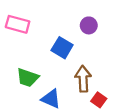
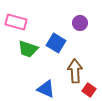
green trapezoid: (28, 78) -> (28, 49), moved

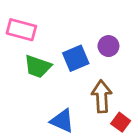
purple circle: (80, 23) -> (108, 46), moved
blue square: (56, 43) -> (76, 58), turned 36

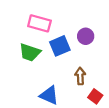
pink rectangle: (21, 30) -> (39, 23), moved
brown arrow: (102, 96) -> (80, 76), size x0.7

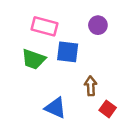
purple circle: (86, 36) -> (98, 25), moved
blue square: (60, 46) -> (68, 52), turned 30

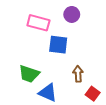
purple circle: (98, 25) -> (72, 14), moved
green trapezoid: (34, 59) -> (29, 74), moved

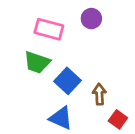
blue square: (58, 45) -> (68, 81), moved, turned 36
green trapezoid: (29, 74) -> (37, 62), moved

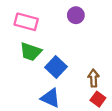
pink rectangle: (49, 29) -> (26, 22), moved
brown arrow: (99, 94) -> (94, 78), moved

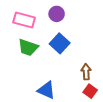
purple circle: (76, 15) -> (57, 14), moved
blue square: (56, 67) -> (60, 43), moved

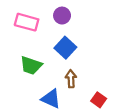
green trapezoid: (28, 47) -> (31, 65), moved
brown arrow: (86, 72) -> (71, 79), moved

